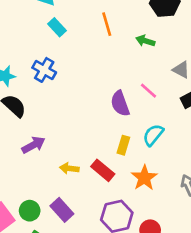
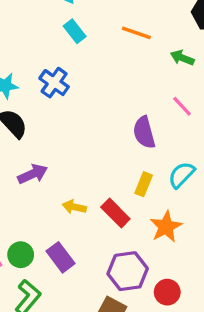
orange line: (107, 24) -> (136, 33), turned -60
pink line: (149, 91) -> (182, 106), moved

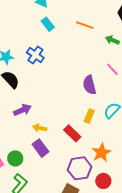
yellow arrow: (74, 207) -> (40, 128), moved
orange star: (166, 227) -> (101, 153), moved
purple rectangle: (61, 257) -> (40, 148), moved

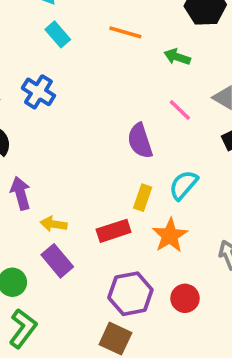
purple arrow: (22, 110) -> (21, 193), turned -78
red rectangle: (72, 133) -> (114, 231), turned -60
orange star: (101, 153) -> (170, 235), moved
red circle: (103, 181) -> (185, 298), moved

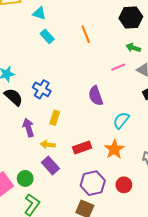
orange line: (125, 32) -> (86, 34), turned 54
green arrow: (177, 57) -> (133, 48), moved
blue cross: (38, 92) -> (42, 89), moved
pink line: (180, 110) -> (118, 67), moved, turned -64
yellow rectangle: (143, 198) -> (55, 118), moved

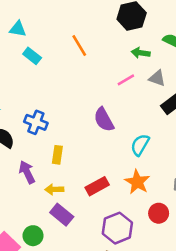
red circle: (124, 185) -> (159, 213), moved

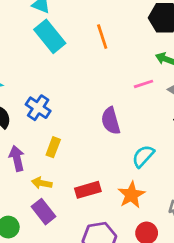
cyan rectangle: (32, 56) -> (50, 36), size x1.6

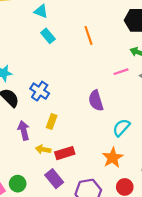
cyan rectangle: (50, 36) -> (48, 36), size x0.6
red rectangle: (88, 190) -> (65, 153), moved
purple rectangle: (44, 212) -> (54, 179), moved

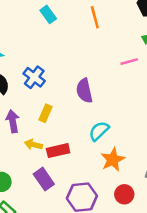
purple semicircle: (96, 101) -> (84, 91), moved
cyan semicircle: (121, 128) -> (99, 131), moved

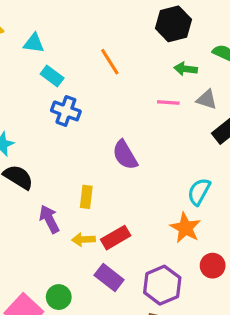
pink line: (129, 62) -> (168, 102), turned 36
blue cross: (34, 77) -> (66, 111), moved
cyan semicircle: (99, 131) -> (199, 192), moved

